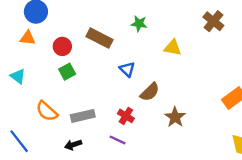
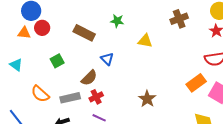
brown cross: (213, 21) -> (179, 19), turned 30
red circle: (62, 46) -> (42, 28), moved
brown semicircle: (150, 92) -> (89, 78), moved
red cross: (126, 116) -> (96, 97), moved, turned 32

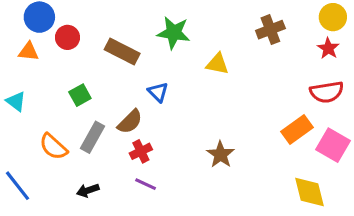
green star: (117, 21) -> (174, 33), size x1.5
red circle: (42, 28) -> (67, 37), moved
gray rectangle: (70, 98) -> (92, 137), moved, turned -48

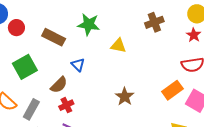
green square: (80, 95) -> (25, 67), size x1.6
gray rectangle: (92, 137) -> (31, 109), moved
brown star: (220, 154) -> (125, 97), moved

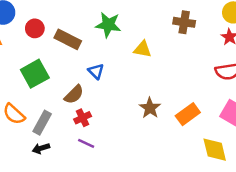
brown cross: (154, 22) -> (184, 22), turned 30
red circle: (16, 28) -> (35, 28), moved
orange rectangle: (172, 90) -> (188, 114), moved

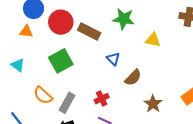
red circle: (35, 28) -> (61, 22), size x1.5
brown semicircle: (74, 94) -> (133, 78), moved
brown star: (150, 108) -> (153, 104), moved

